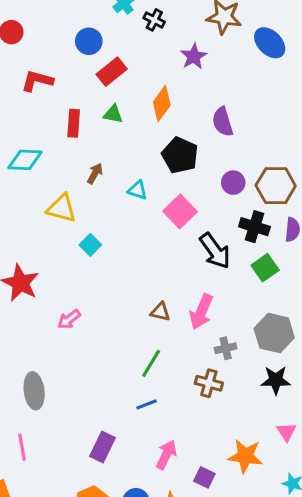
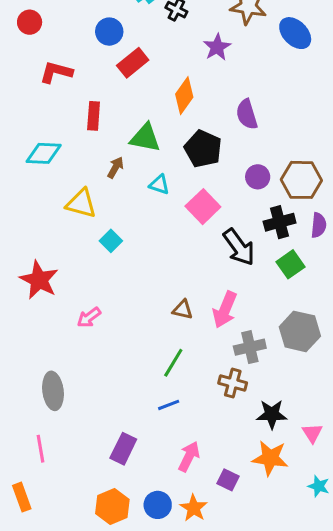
green triangle: (113, 114) -> (145, 138), moved, size x1.5
black cross: (254, 227) -> (280, 222), turned -32
gray cross: (226, 348) -> (250, 347), size x1.4
black star: (276, 380) -> (272, 414), moved

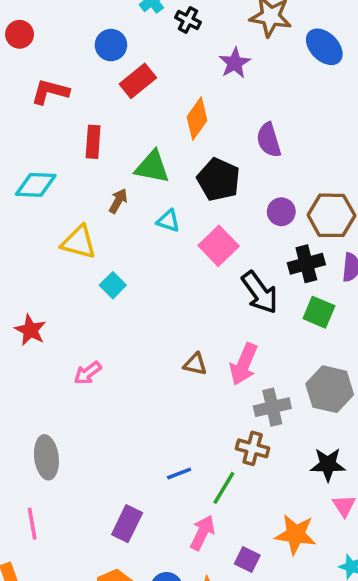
green square: (290, 264) -> (319, 312), turned -32
red star: (39, 280) -> (30, 330), size x0.7
green line: (173, 363) -> (224, 488), moved
black star: (272, 414) -> (328, 465), moved

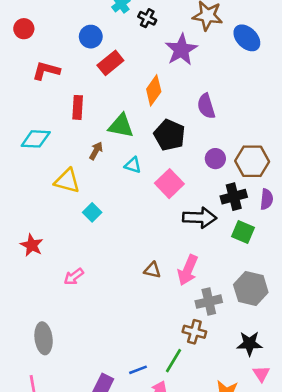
purple star: (235, 63) -> (181, 50), size x1.4
black arrow: (260, 292) -> (200, 218), turned -52
blue line: (179, 473) -> (138, 370), moved

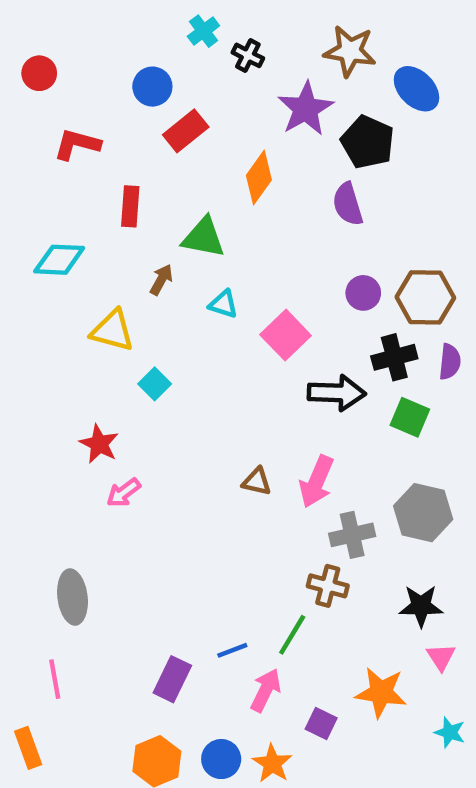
black pentagon: (169, 135) -> (368, 142), moved
red star: (32, 245) -> (99, 444), moved

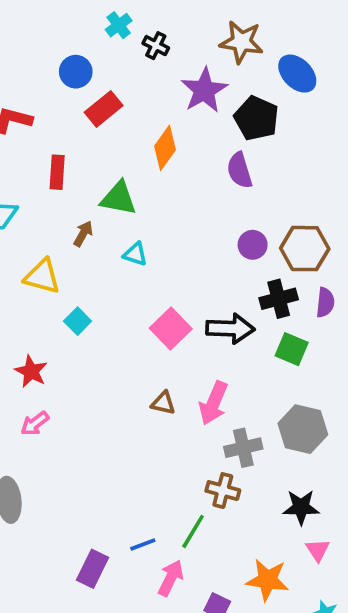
pink square: (286, 335) -> (171, 329), moved
pink arrow: (124, 493) -> (35, 424), moved

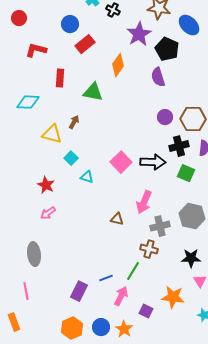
brown arrow: (83, 234) -> (74, 122), moved
cyan triangle: (135, 254) -> (87, 177), moved
brown triangle: (163, 403) -> (117, 219), moved

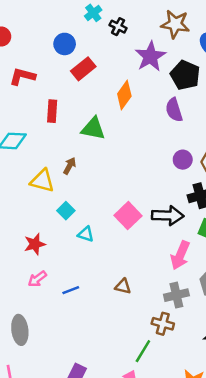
red star: (46, 185) -> (35, 244), turned 30
pink arrow: (144, 202) -> (180, 255), moved
blue line: (106, 278) -> (71, 290), moved

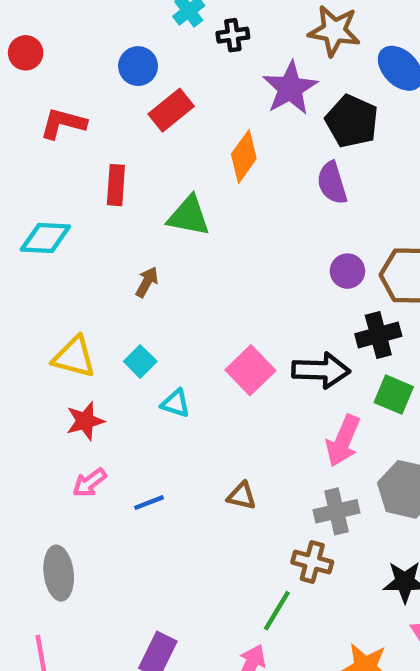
black cross: (118, 27) -> (233, 35), turned -35
yellow triangle: (42, 181) -> (74, 357), moved

